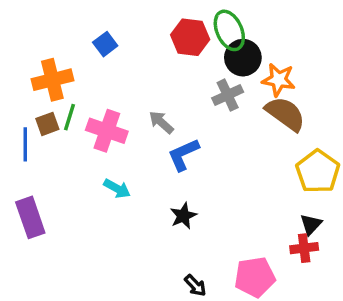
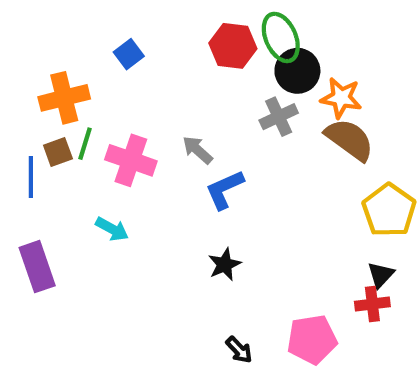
cyan arrow: (117, 189) -> (112, 229), moved

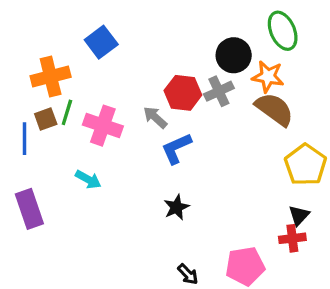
green ellipse: (281, 37) -> (283, 31), moved
red hexagon: (233, 46) -> (183, 93), moved
blue square: (129, 54) -> (101, 42), size x1.4

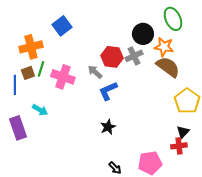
cyan arrow: (88, 179) -> (40, 110), moved

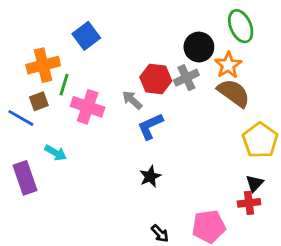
orange star: (164, 47) -> (228, 65), turned 30
green line: (41, 69) -> (64, 85), moved
blue line: (15, 85) -> (21, 118), turned -60

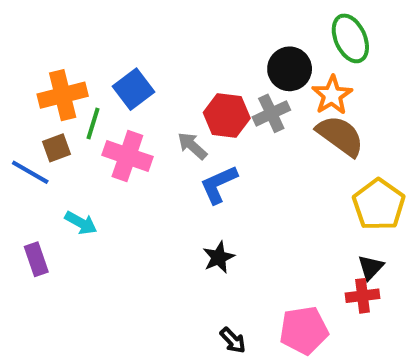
blue square: (86, 36) -> (134, 89), moved
purple rectangle: (25, 178) -> (36, 259), size x0.7

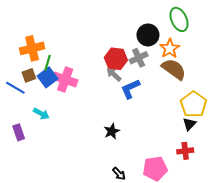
blue square: (134, 89) -> (48, 77), moved
gray arrow: (192, 146) -> (114, 74), moved
blue L-shape: (219, 184) -> (130, 89), moved
black triangle: (371, 267) -> (189, 124), moved

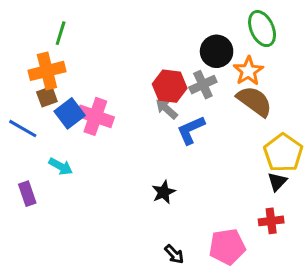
green line: (48, 63) -> (61, 33), moved
brown square: (29, 75) -> (47, 97), moved

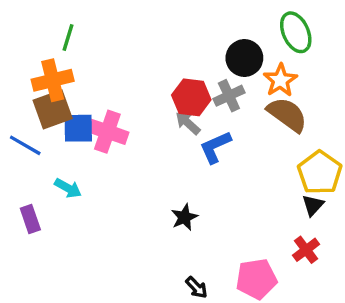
brown square: (47, 97) -> (53, 109), size x1.6
blue square: (70, 113) -> (78, 128), turned 36
red cross: (271, 221) -> (306, 250), turned -30

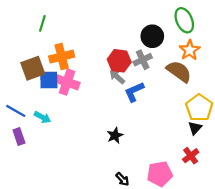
orange cross: (53, 80) -> (62, 57), moved
orange star: (280, 80) -> (190, 50), moved
blue line: (25, 145) -> (16, 111), moved

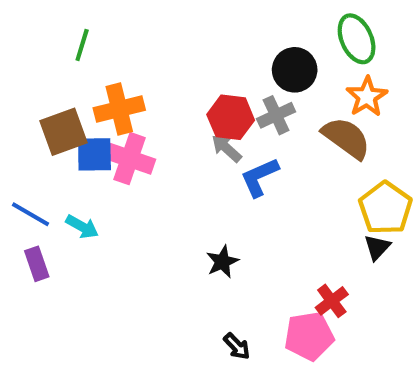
red cross: (191, 156) -> (332, 301), moved

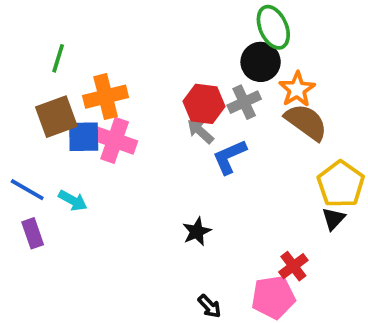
green ellipse: (357, 39) -> (273, 27), moved
green line: (82, 45) -> (58, 58), moved
orange star: (367, 97) -> (297, 89), moved

